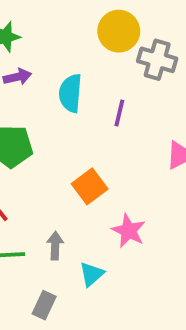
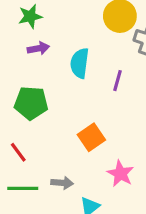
gray arrow: (55, 246) -> (62, 183), turned 90

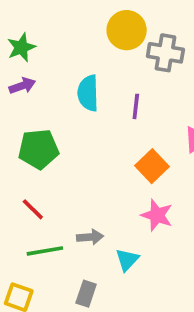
purple arrow: (38, 48) -> (22, 86), moved
orange square: (91, 137) -> (152, 166), moved

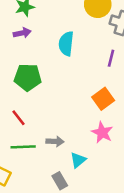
purple line: (136, 106) -> (111, 58), moved
gray rectangle: (86, 294) -> (60, 181), moved, turned -56

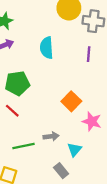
orange square: (103, 99) -> (71, 101), moved
red line: (19, 118) -> (12, 111), moved

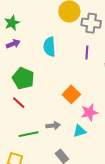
green pentagon: (17, 83) -> (23, 78), turned 30
pink star: (92, 121) -> (89, 112), turned -30
cyan triangle: (74, 150) -> (79, 131), moved, turned 32

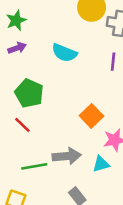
cyan semicircle: (49, 47) -> (64, 53), turned -66
gray arrow: (53, 126) -> (67, 156), size x1.5

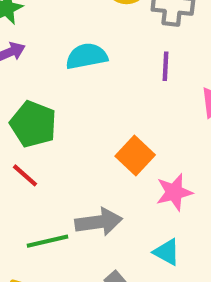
cyan semicircle: (64, 53) -> (87, 56), turned 150
cyan triangle: (101, 164) -> (167, 252), moved, turned 48

